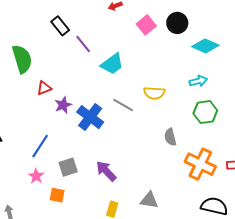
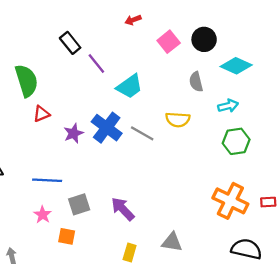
red triangle: (44, 88) -> (41, 114), moved
blue cross: (90, 117) -> (107, 128), moved
gray semicircle: (170, 137) -> (196, 82), moved
blue line: (40, 146) -> (47, 180), turned 60

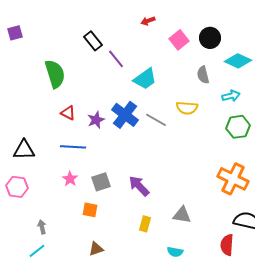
red triangle: (41, 114) -> (68, 113), moved, turned 49
blue line: (47, 180) -> (73, 147), moved
pink star: (43, 215) -> (70, 179), moved

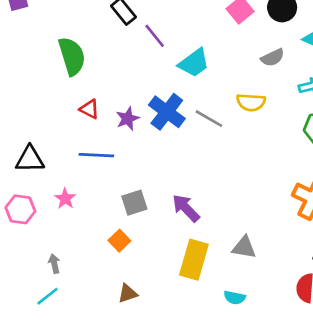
gray semicircle: (203, 75) -> (273, 58), turned -102
pink star: (70, 179) -> (65, 199), moved
orange square: (90, 210) -> (119, 241), turned 35
yellow rectangle: (145, 224) -> (194, 260), size x1.8

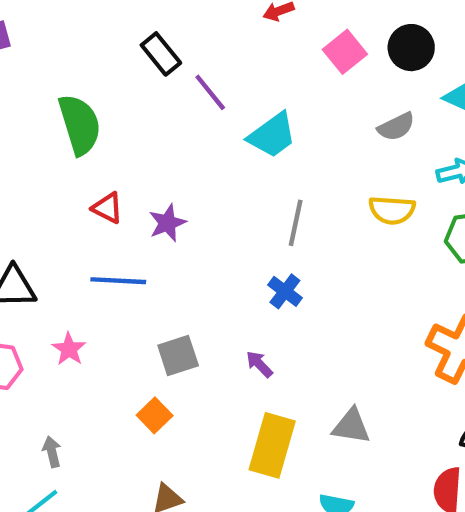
yellow semicircle: (251, 102) -> (392, 210), moved
blue cross: (167, 112) -> (285, 291), moved, size x0.6
gray line: (209, 119) -> (296, 223), turned 72
purple arrow: (186, 208) -> (259, 364), size x0.6

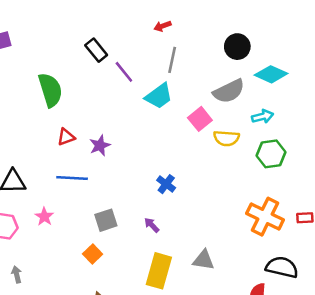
pink square: (345, 52) -> (200, 119), moved
gray semicircle: (396, 127) -> (229, 91), size x1.5
red triangle: (107, 208) -> (66, 137), turned -48
gray line: (296, 223) -> (172, 60), moved
gray arrow: (52, 452) -> (17, 274), moved

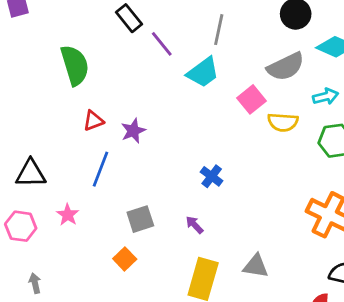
blue line: (72, 178) -> (100, 169), turned -72

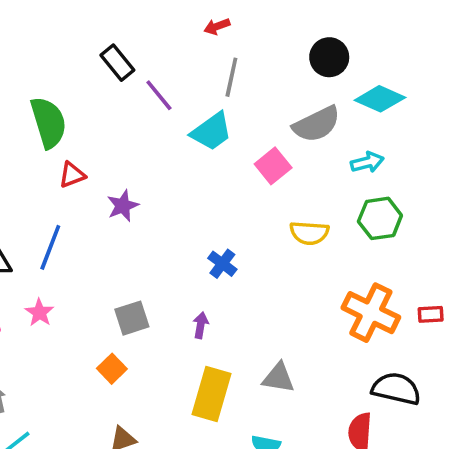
red triangle: (93, 121) -> (72, 175), moved
yellow semicircle: (283, 122) -> (309, 233), moved
blue line: (100, 169) -> (50, 247), moved
purple arrow: (194, 225) -> (201, 325), turned 54

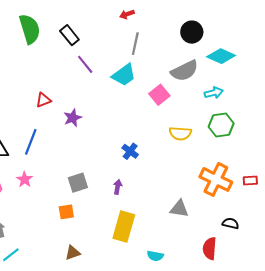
purple line: (159, 95) -> (85, 64), moved
green semicircle: (48, 122) -> (30, 29), moved
orange square: (112, 369) -> (66, 212), turned 35
gray triangle: (278, 378) -> (179, 209), moved
black semicircle: (396, 389) -> (230, 223), size x0.6

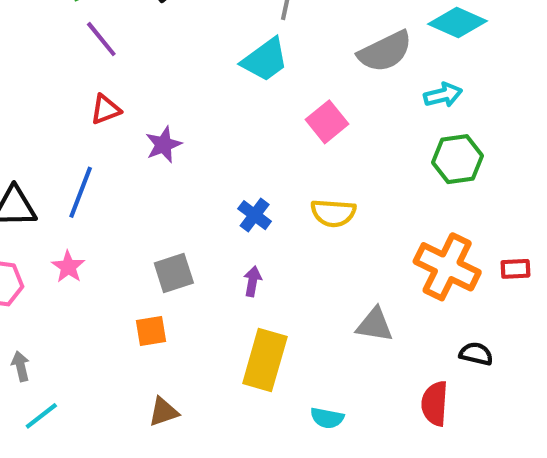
purple line: (85, 64) -> (101, 39), moved
pink square: (159, 95) -> (327, 122), moved
yellow semicircle: (180, 133) -> (333, 213), moved
blue cross: (130, 151) -> (255, 215), moved

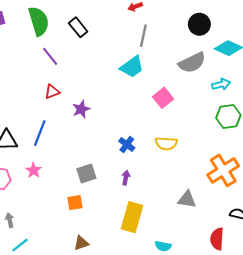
orange cross: (447, 267) -> (223, 170), turned 32

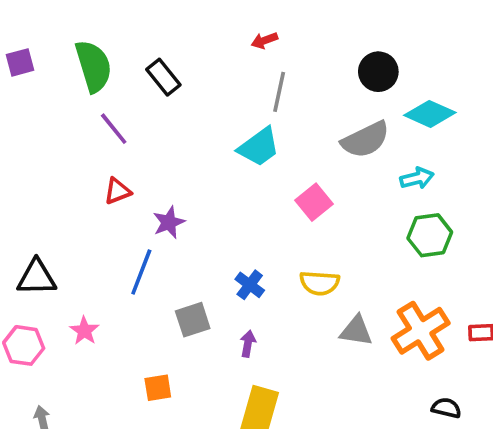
blue line: (40, 133) -> (141, 272), moved
gray square: (86, 174) -> (193, 320), moved
gray triangle: (187, 199) -> (356, 331), moved

